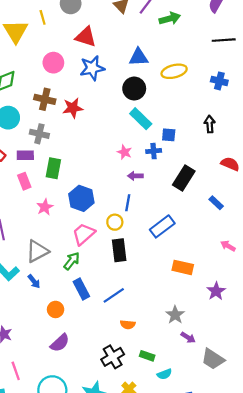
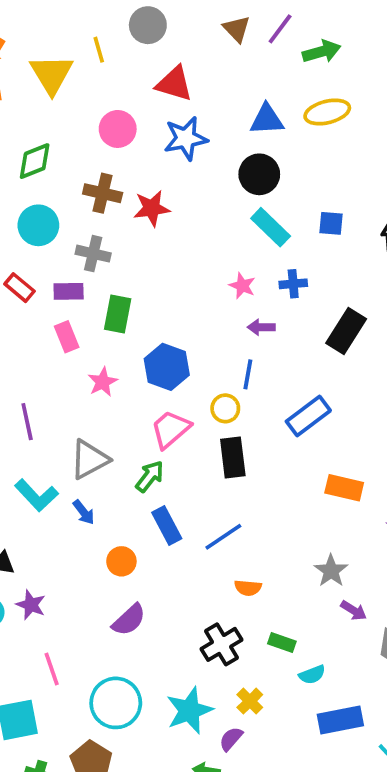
yellow ellipse: (174, 71) -> (327, 112), moved
blue square: (169, 135) -> (331, 223), moved

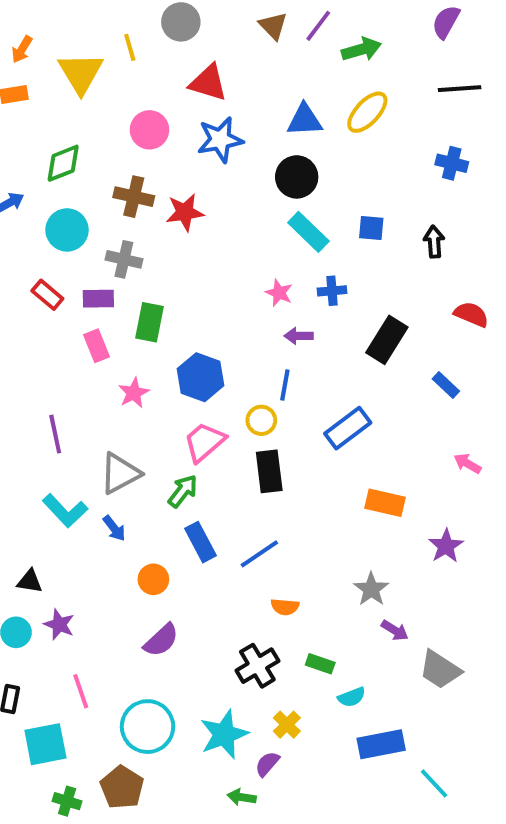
yellow ellipse: (327, 112) -> (367, 112), turned -33

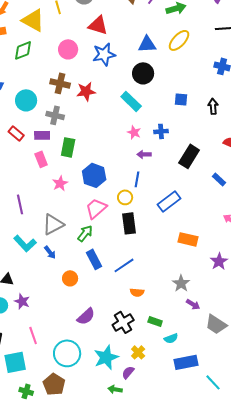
yellow triangle: (81, 73) -> (33, 20), turned -30
green diamond: (63, 163) -> (23, 50), moved
cyan rectangle: (308, 232) -> (131, 101), moved
purple semicircle: (161, 640) -> (86, 316), moved

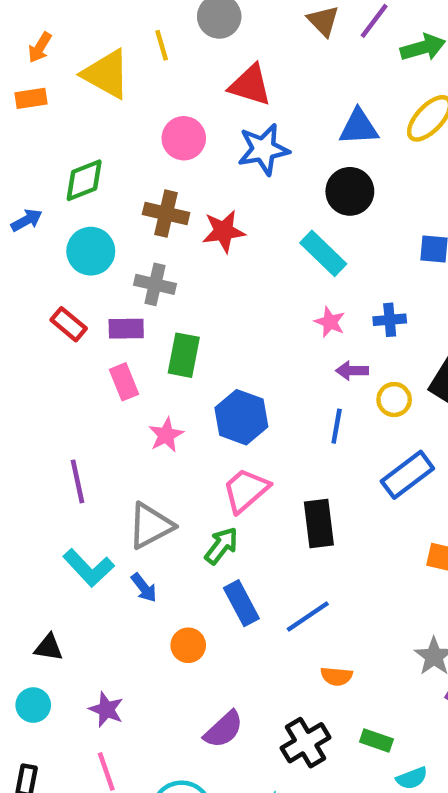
green diamond: (23, 50) -> (84, 180), moved
yellow circle: (125, 197) -> (394, 400), moved
purple star: (22, 301) -> (106, 709), moved

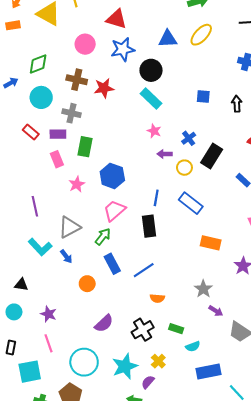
black circle: (350, 191) -> (151, 70), moved
blue cross: (390, 320) -> (189, 138), moved, turned -32
blue line: (337, 426) -> (156, 198), moved
blue rectangle: (407, 475) -> (191, 203), turned 75

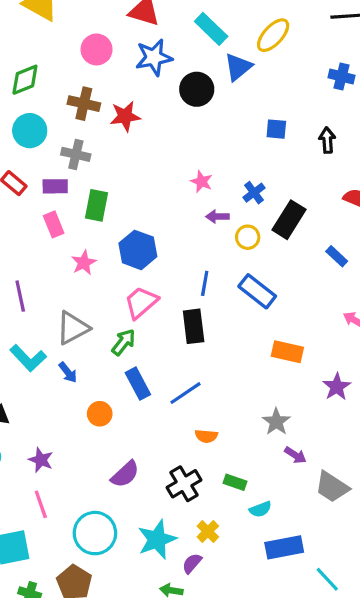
blue triangle: (168, 39) -> (238, 67), moved, turned -36
cyan rectangle: (151, 99) -> (211, 29), moved

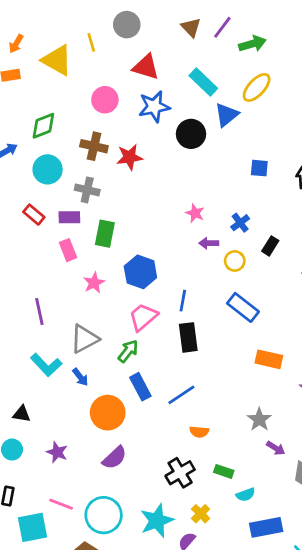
black rectangle: (289, 220) -> (270, 246), size x0.6
blue line: (205, 283) -> (183, 301), moved
orange circle: (100, 414) -> (108, 413), size x1.6
purple semicircle: (125, 474) -> (114, 458), moved
pink line: (41, 504) -> (61, 504), moved, turned -50

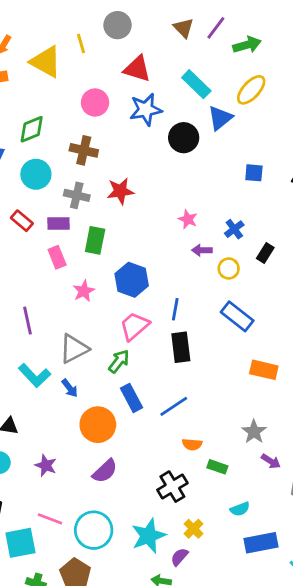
red star: (130, 157) -> (120, 191), moved
green rectangle: (224, 471) -> (217, 467), moved

